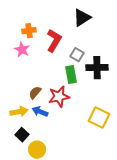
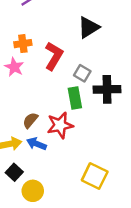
yellow square: (99, 118) -> (95, 176), moved

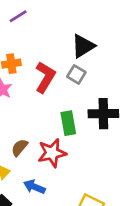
gray square: (82, 73) -> (76, 74), moved
blue arrow: (36, 144) -> (34, 187), moved

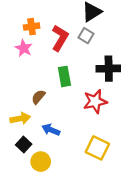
green rectangle: (68, 123) -> (64, 76), moved
red star: (52, 153) -> (95, 101), moved

